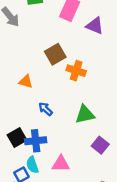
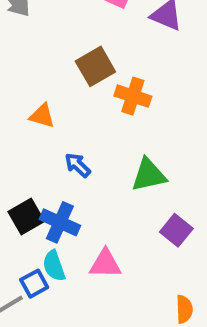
blue cross: (36, 141) -> (60, 222), turned 30

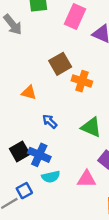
green triangle: (149, 175) -> (91, 127), turned 35
pink triangle: (105, 264) -> (87, 179), moved
cyan semicircle: (54, 266) -> (51, 177), moved, turned -84

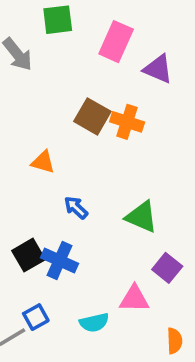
brown square: (60, 64) -> (92, 116), turned -30
orange cross: (82, 81) -> (127, 122), moved
cyan semicircle: (51, 177) -> (94, 323), moved

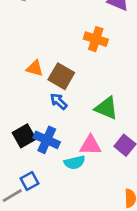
brown square: (92, 116) -> (61, 76), moved
pink triangle: (134, 299) -> (90, 145), moved
cyan semicircle: (94, 323) -> (75, 162), moved

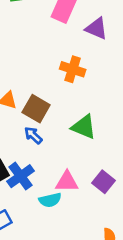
green triangle: (106, 108) -> (84, 127), moved
blue cross: (47, 140) -> (21, 176), turned 30

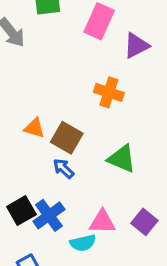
purple triangle: (96, 28) -> (136, 45), turned -50

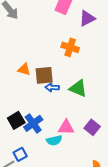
brown square: (67, 138) -> (44, 75), turned -36
blue arrow: (64, 168) -> (52, 87), moved, turned -40

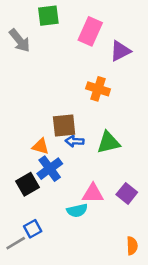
orange triangle: (24, 69) -> (41, 146), moved
green triangle: (78, 88) -> (108, 142), turned -36
blue cross: (33, 123) -> (50, 169), moved

